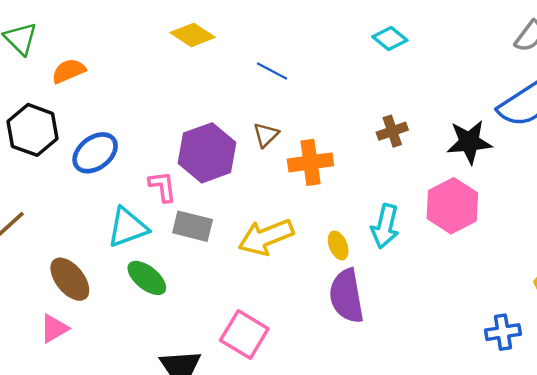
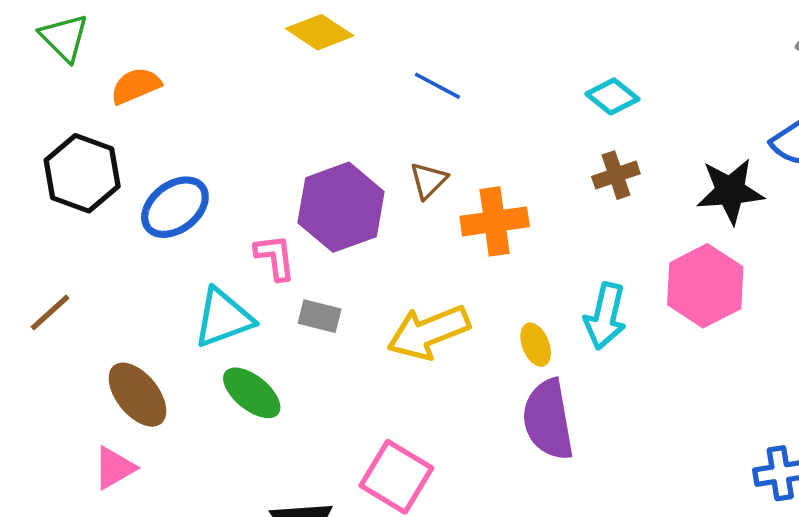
cyan diamond: (390, 39) -> (612, 96), moved
gray rectangle: (193, 226) -> (320, 316), size x0.7

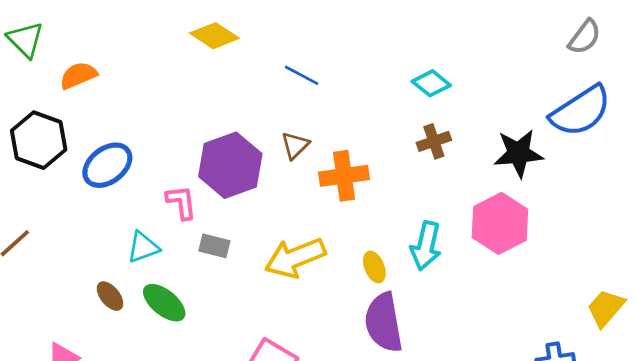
cyan triangle: (223, 318) -> (143, 247), size x0.7
brown ellipse: (137, 395) -> (110, 296), moved, size x0.6

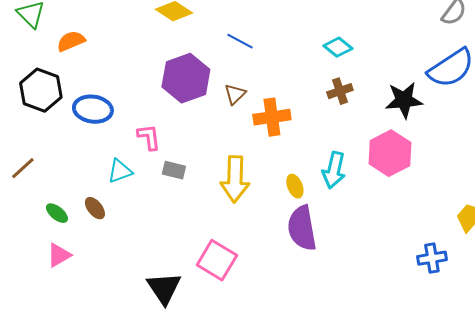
blue ellipse: (107, 165) -> (93, 109), turned 45
purple hexagon: (230, 165) -> (186, 78), moved
yellow arrow: (295, 258) -> (235, 179), turned -66
green ellipse: (164, 303) -> (57, 213), moved, size x0.7

